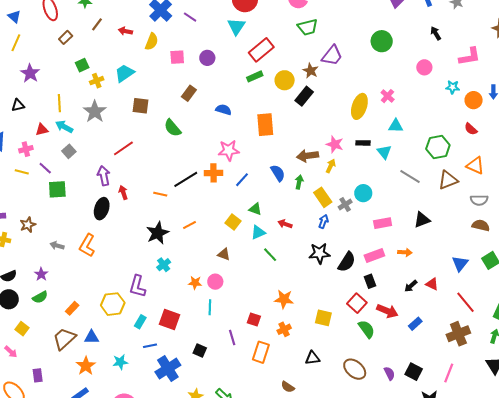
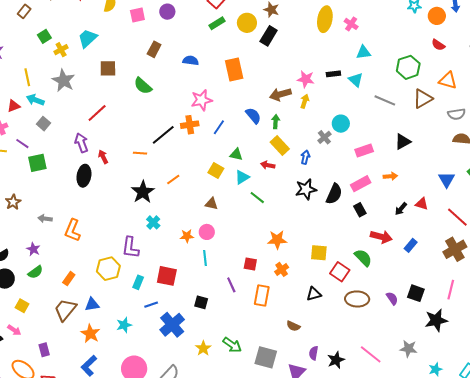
yellow ellipse: (359, 106) -> (325, 19), moved
yellow rectangle: (323, 197) -> (280, 145), moved
orange L-shape: (87, 245) -> (73, 230), moved
red square: (357, 303) -> (340, 272), moved
brown ellipse: (355, 369) -> (357, 299), turned -30

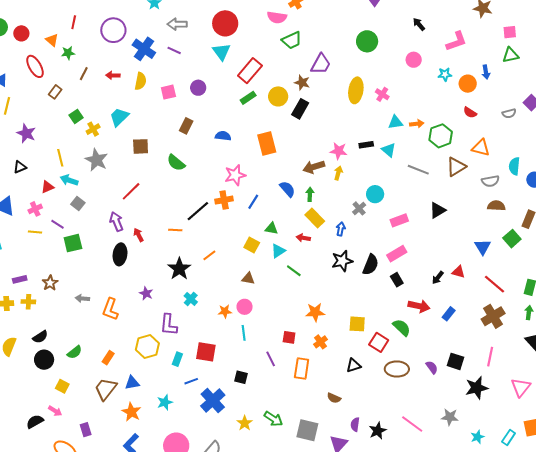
orange arrow: (390, 176) -> (417, 124), moved
purple star: (33, 249) -> (146, 293), moved

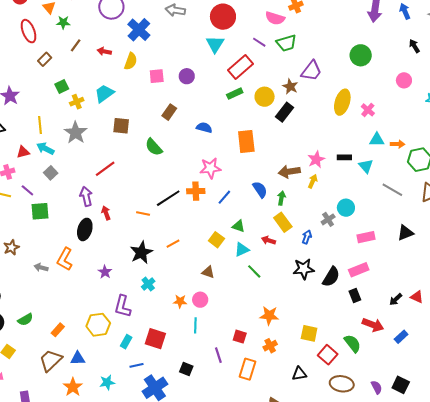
purple line: (174, 50) -> (259, 42), moved
pink star: (339, 151) -> (316, 159), turned 30
orange L-shape: (110, 309) -> (65, 259), moved

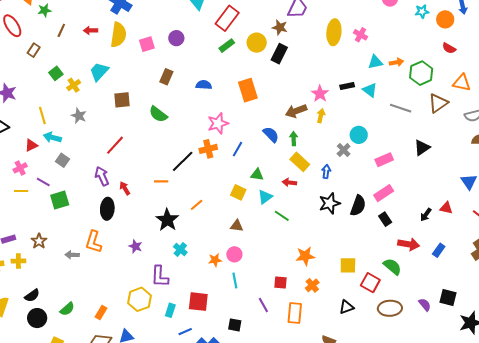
yellow semicircle: (131, 61) -> (118, 35), size x1.4
gray star: (76, 133) -> (79, 116), size x0.7

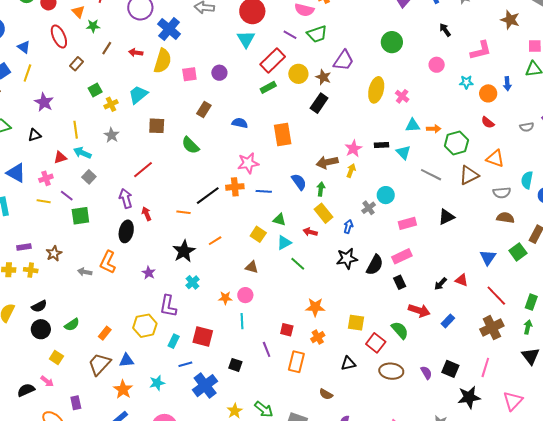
yellow circle: (257, 43) -> (298, 74), moved
blue line: (238, 149) -> (264, 191), turned 56

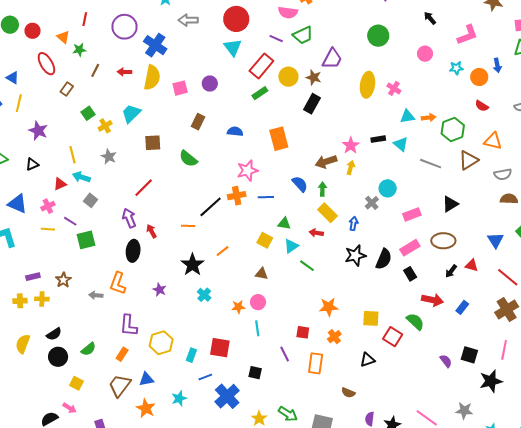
purple L-shape: (168, 306) -> (129, 326), moved
brown ellipse: (391, 371) -> (443, 241), moved

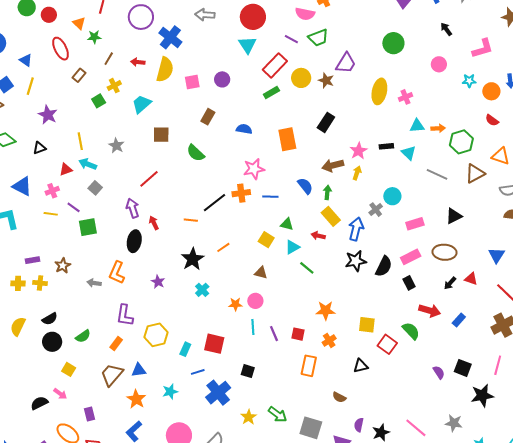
pink cross: (394, 88) -> (406, 97), turned 32
black rectangle: (312, 104) -> (326, 122), moved
yellow cross: (105, 126) -> (114, 86), moved
blue arrow: (354, 224) -> (356, 229), size x1.6
purple line: (285, 354) -> (274, 334), moved

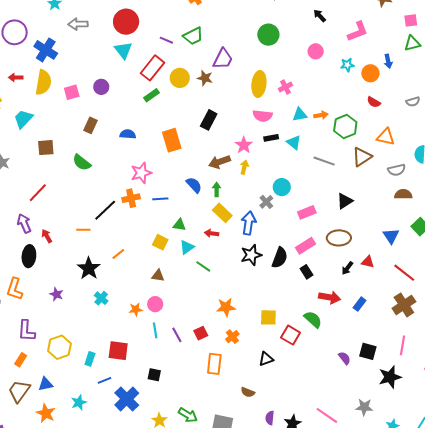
pink semicircle: (305, 14) -> (263, 116), moved
red square: (298, 334) -> (201, 333), turned -32

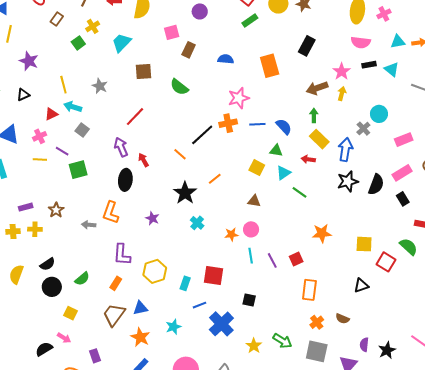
pink square: (72, 92) -> (172, 32), moved
blue semicircle: (194, 185) -> (284, 127), moved
orange line: (83, 230) -> (180, 154), turned 40
orange cross: (232, 337) -> (317, 322), moved

